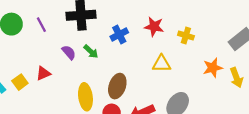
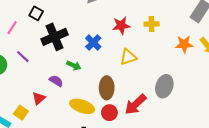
purple semicircle: (69, 52) -> (56, 81), moved
yellow triangle: (162, 64) -> (128, 57), moved
orange star: (213, 68) -> (184, 44), turned 30
yellow ellipse: (85, 97) -> (82, 106), turned -45

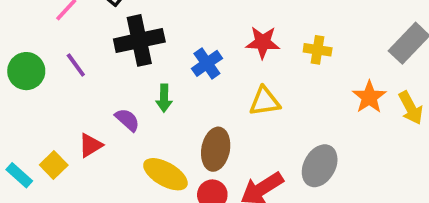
orange star: (184, 44) -> (369, 97), turned 30
green arrow: (74, 65) -> (164, 98), turned 56

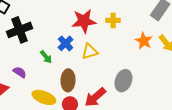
red star: (263, 42) -> (84, 21), size x1.4
blue cross: (207, 63) -> (65, 43), moved
green arrow: (164, 98) -> (46, 57), moved, turned -32

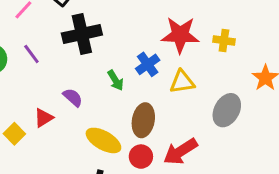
gray ellipse: (123, 81) -> (227, 110), moved

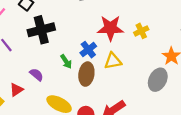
yellow cross: (224, 41) -> (141, 31), turned -32
gray ellipse: (227, 110) -> (158, 80), moved
brown ellipse: (143, 120) -> (86, 74), moved

